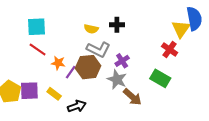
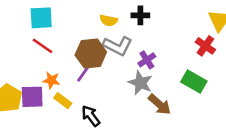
orange star: (58, 63) -> (51, 80), moved
brown hexagon: (88, 67) -> (91, 54), moved
black arrow: (77, 106) -> (91, 116), turned -108

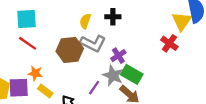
yellow semicircle: (109, 20) -> (85, 21), turned 96
purple line: (83, 74) -> (94, 88), moved
green rectangle: (194, 82) -> (132, 74), moved

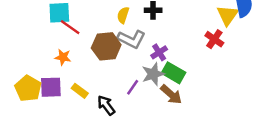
red line: (28, 43) -> (70, 27), moved
orange star: (35, 73) -> (63, 57), moved
gray star: (113, 75) -> (153, 74), turned 30

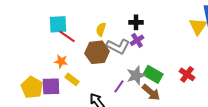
yellow semicircle: (123, 15) -> (101, 29), moved
red cross: (214, 39) -> (187, 74), moved
purple cross: (159, 52) -> (137, 40), moved
yellow rectangle: (80, 91) -> (72, 79), moved

